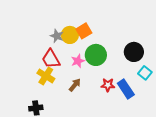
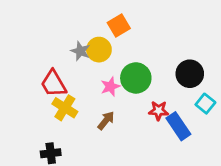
orange square: (84, 31) -> (119, 25), moved
red trapezoid: (51, 59) -> (54, 84), moved
red star: (108, 85) -> (159, 111), moved

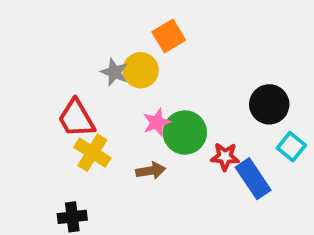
green circle: (136, 78) -> (185, 132), moved
brown arrow: (106, 121) -> (151, 171), turned 42

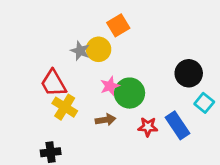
red star: (225, 157) -> (148, 127), moved

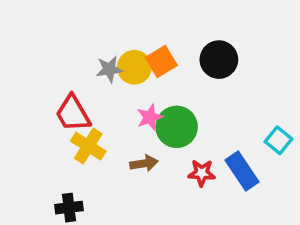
orange square: (118, 25) -> (161, 61), moved
gray star: (80, 51) -> (109, 69), turned -30
black circle: (189, 73) -> (219, 60), moved

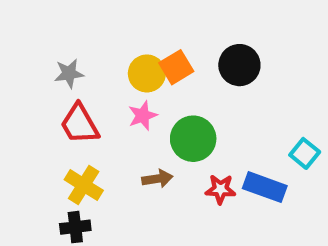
gray star: (109, 69) -> (69, 73), moved
pink star: (150, 117) -> (143, 116), moved
yellow cross: (88, 146) -> (84, 185), moved
blue rectangle: (242, 171) -> (265, 187), turned -36

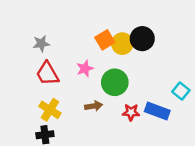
yellow circle: (147, 73) -> (122, 44), moved

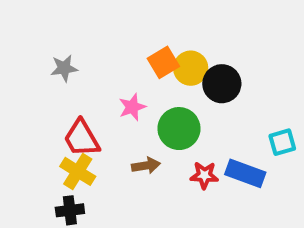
black circle: (142, 39) -> (222, 84), moved
red trapezoid: (47, 74) -> (82, 138), moved
cyan square: (181, 91) -> (282, 142), turned 35

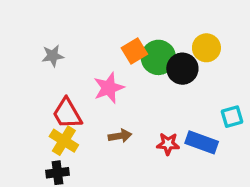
yellow circle: (191, 68) -> (206, 48), moved
pink star: (132, 107) -> (109, 88), size x1.4
green circle: (179, 129) -> (158, 57), moved

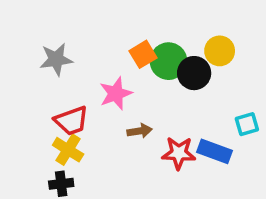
gray star: (53, 56) -> (56, 59), size x1.4
red trapezoid: (67, 113) -> (71, 121), turned -80
brown arrow: (120, 136) -> (140, 131), moved
red star: (168, 144) -> (179, 153), size x1.4

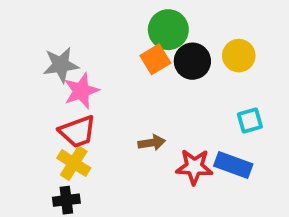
green circle: (169, 61) -> (168, 30), moved
black circle: (194, 73) -> (192, 61), moved
pink star: (116, 93) -> (81, 91), moved
cyan square: (247, 124) -> (250, 120), moved

